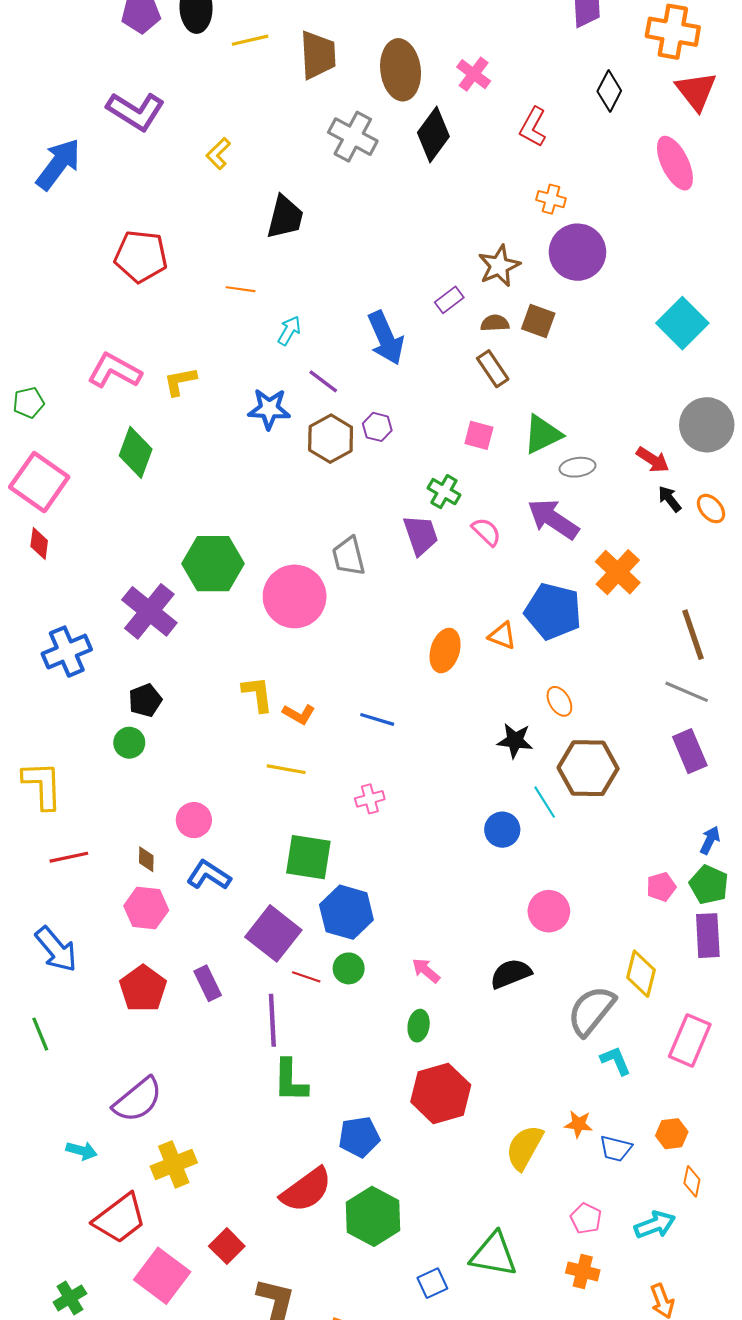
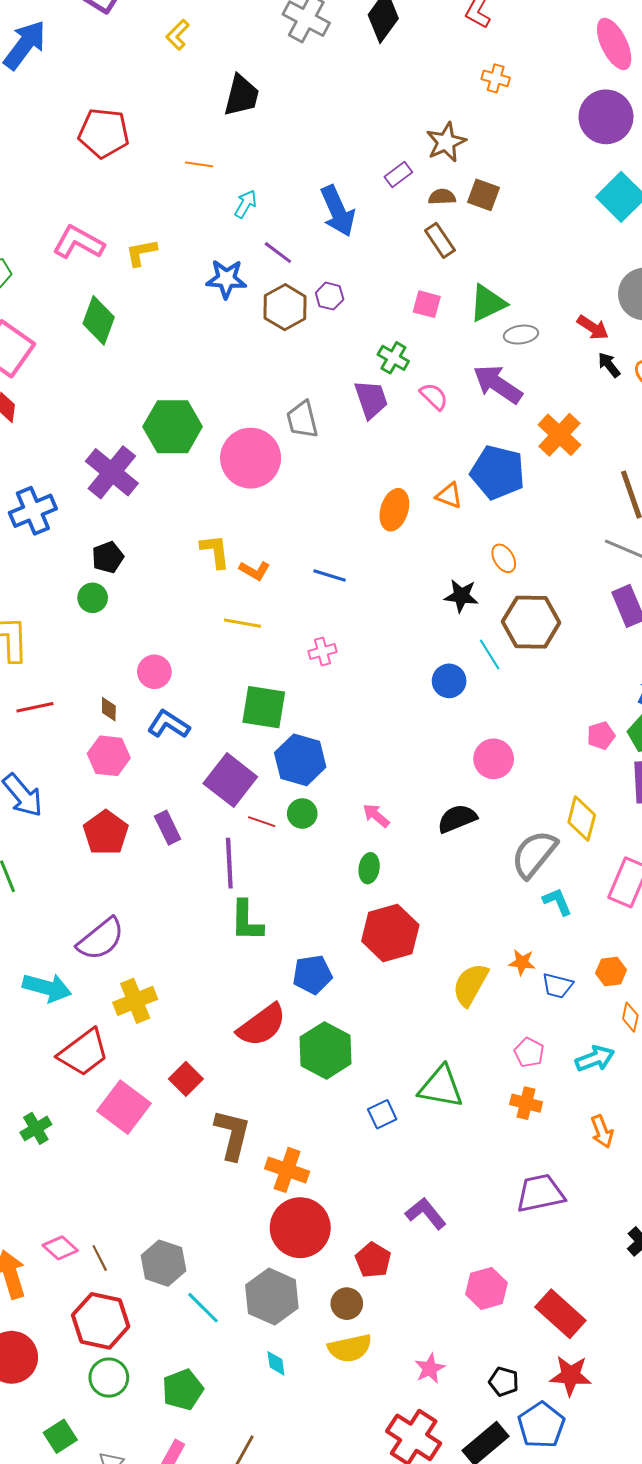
purple circle: (577, 252) -> (606, 117), moved
cyan arrow: (82, 1151) -> (47, 988), size x1.6

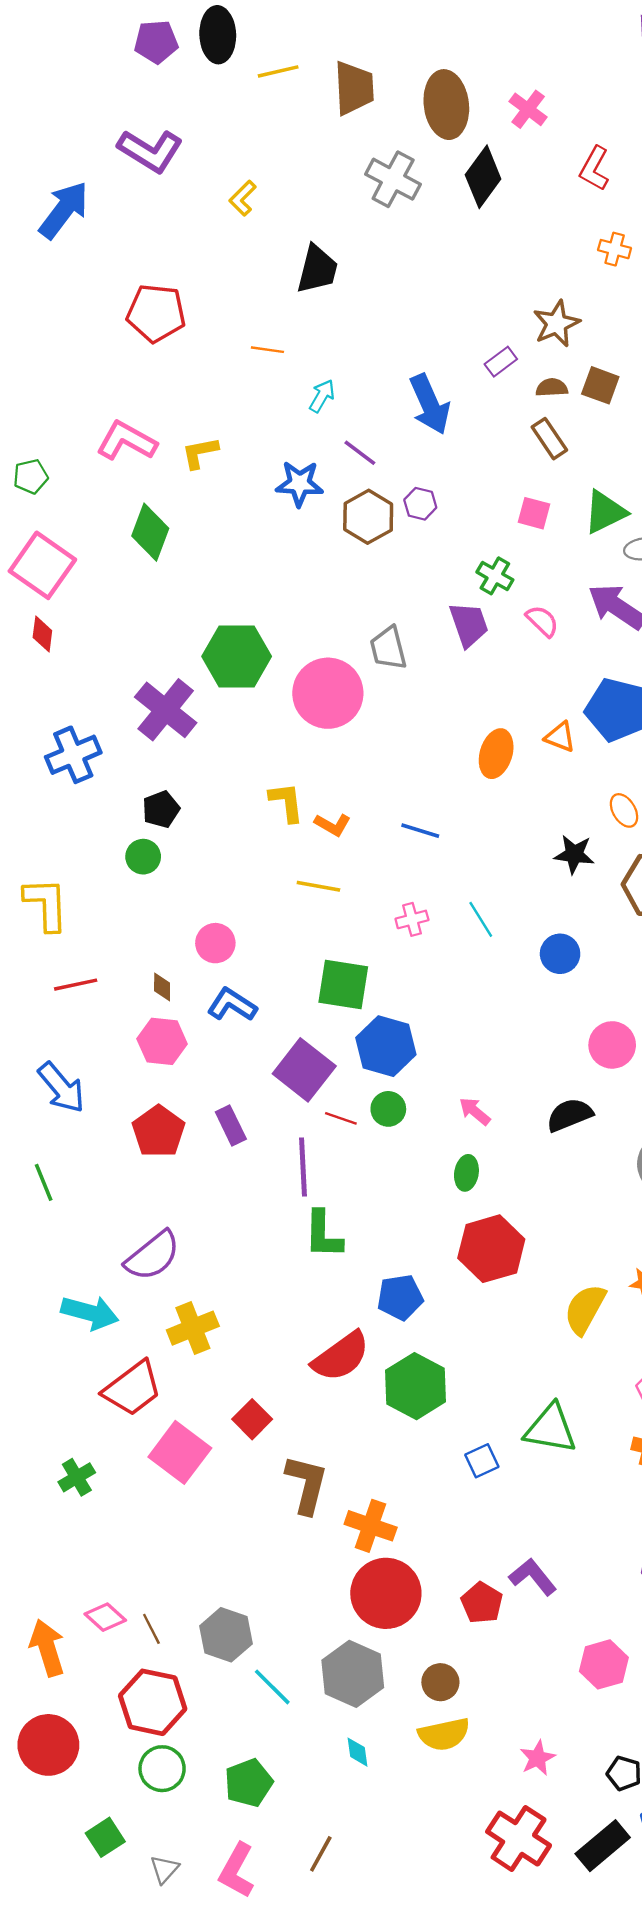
cyan line: (490, 655) -> (481, 919), moved
red pentagon: (373, 1260) -> (482, 1603), moved

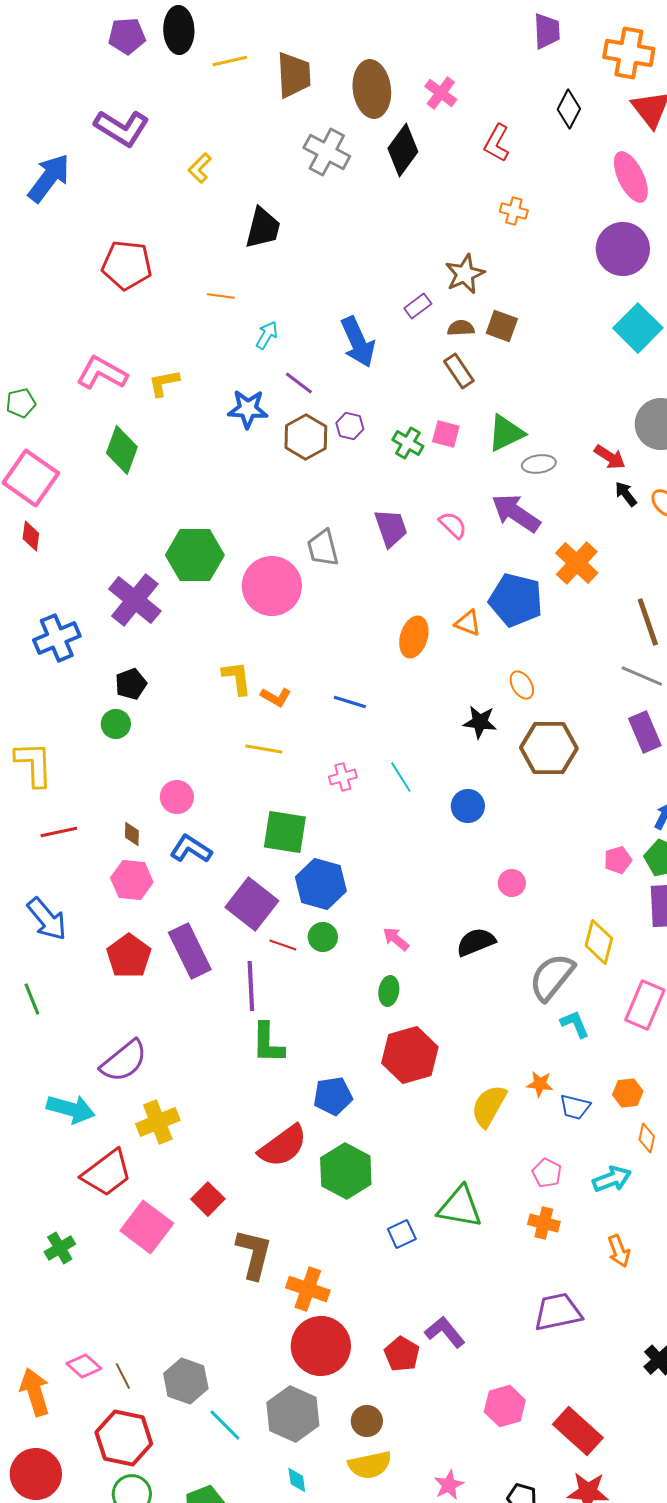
green cross: (495, 576) -> (408, 443), moved
pink circle: (612, 1045) -> (512, 883), size x0.7
purple rectangle: (231, 1126) -> (190, 951), size x1.6

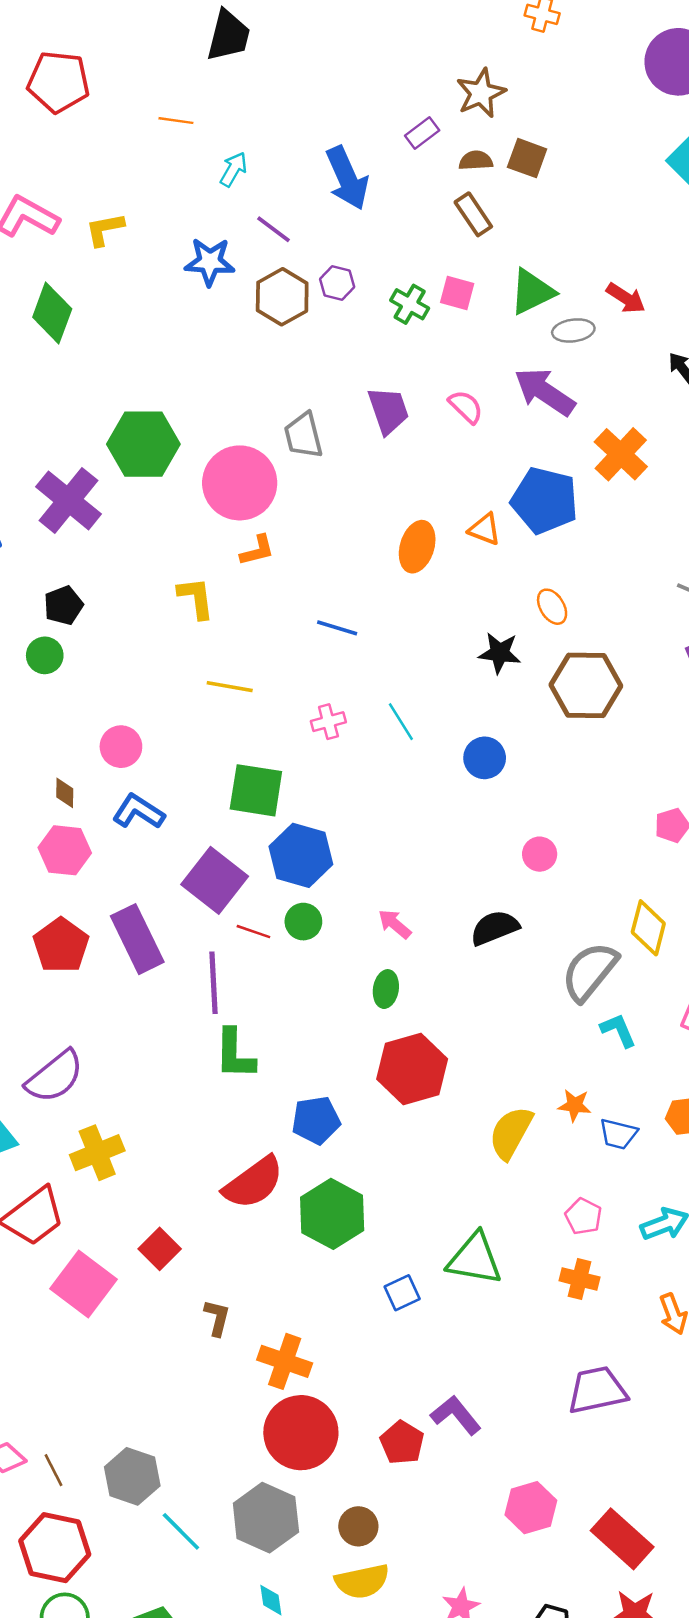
red arrow: (610, 457) -> (626, 298), moved
orange L-shape: (276, 697) -> (257, 550), moved, turned -44
brown L-shape: (254, 1254) -> (217, 1318), size x0.6

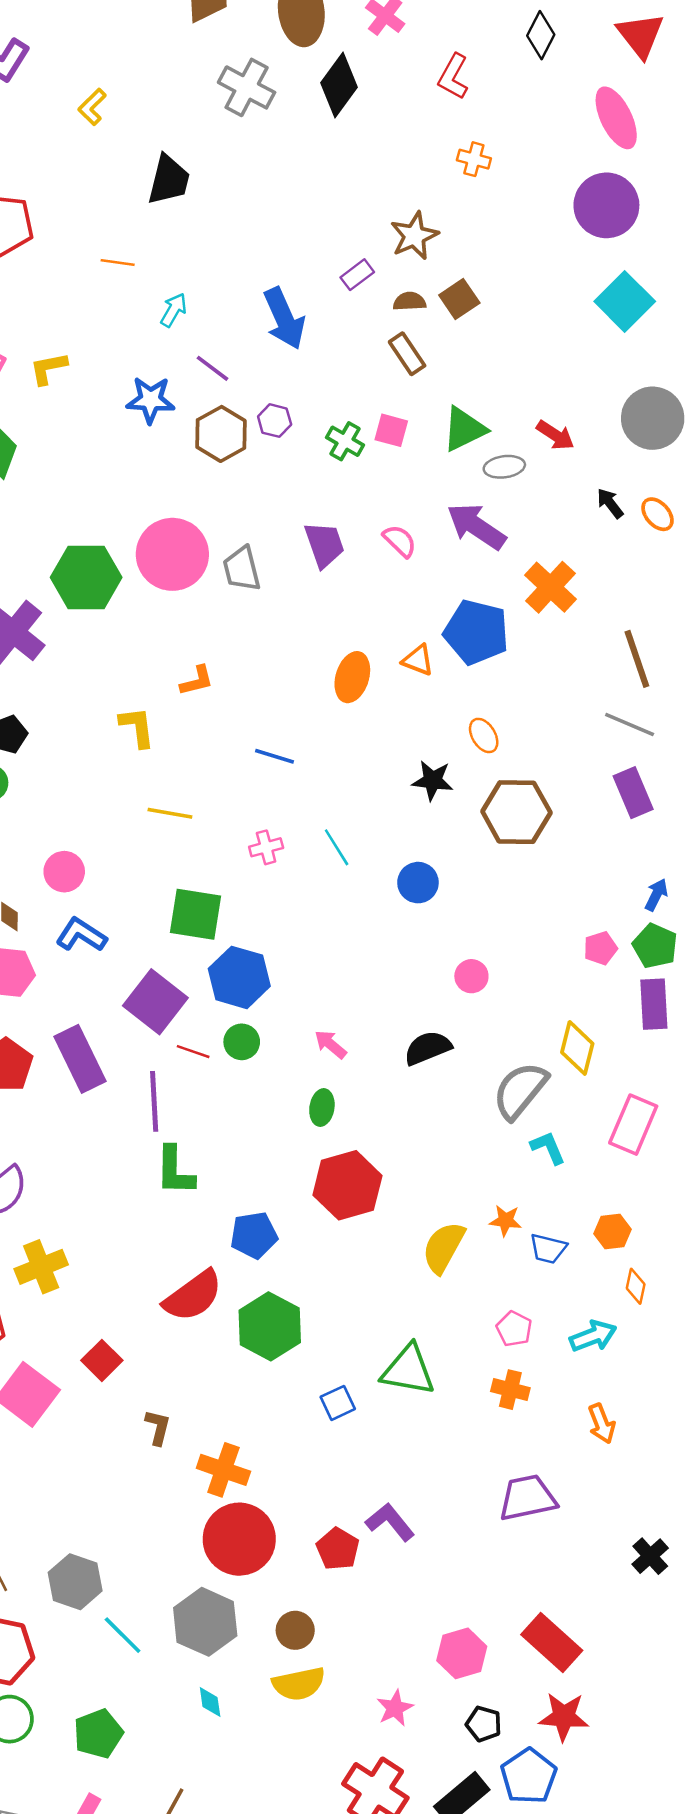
brown square: (527, 158) -> (459, 299), turned 36
pink circle: (240, 483) -> (172, 554), moved
pink hexagon: (531, 1508) -> (462, 1653), moved

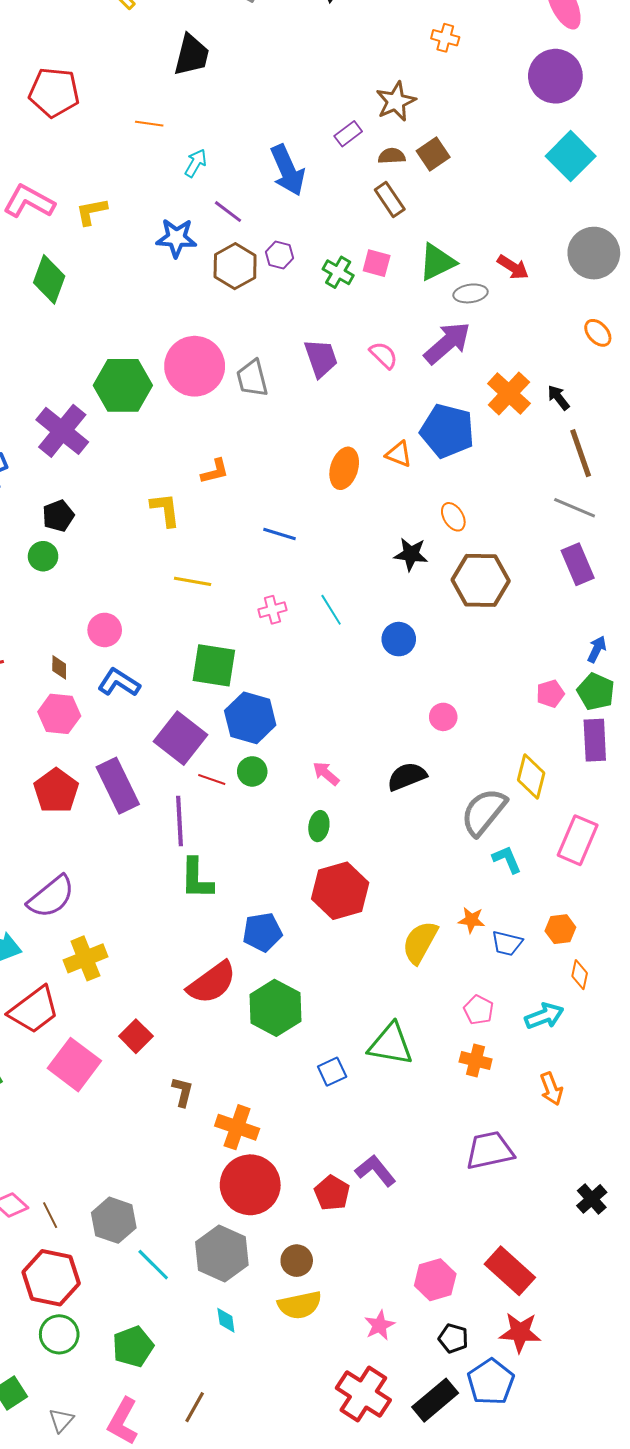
black arrow: (610, 503) -> (558, 398), moved
purple arrow: (476, 526) -> (447, 343), turned 105

